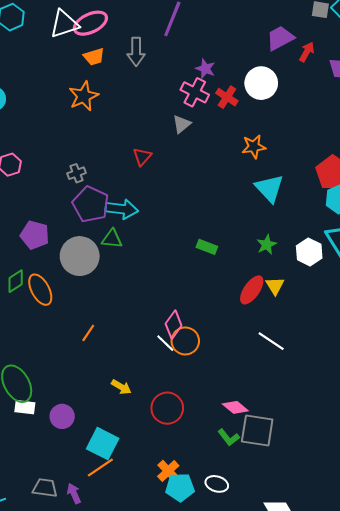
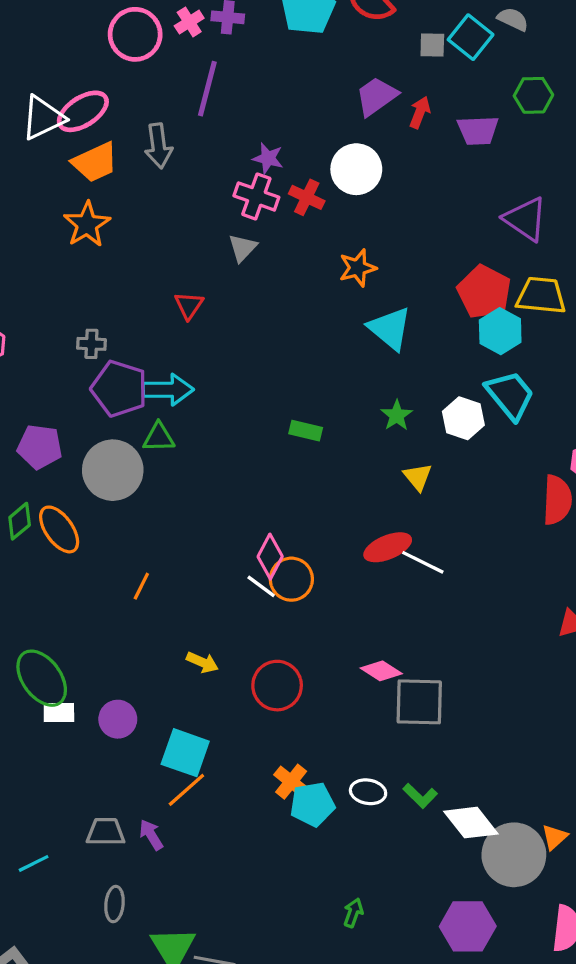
orange trapezoid: (94, 57) -> (95, 162), size x1.4
gray cross: (77, 173) -> (91, 344), turned 30
red ellipse: (252, 290) -> (388, 547), moved, turned 40
green L-shape: (229, 437) -> (420, 796), moved

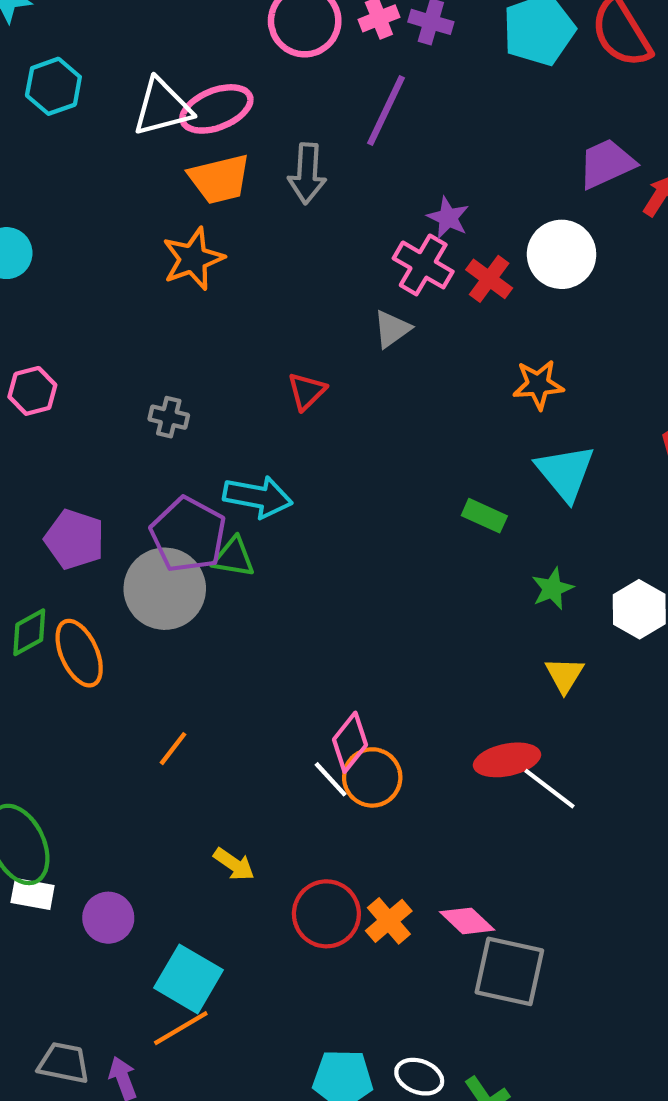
purple pentagon: (119, 389) -> (188, 535), moved
green rectangle: (306, 431) -> (484, 516), moved
orange cross: (291, 782) -> (389, 921), moved

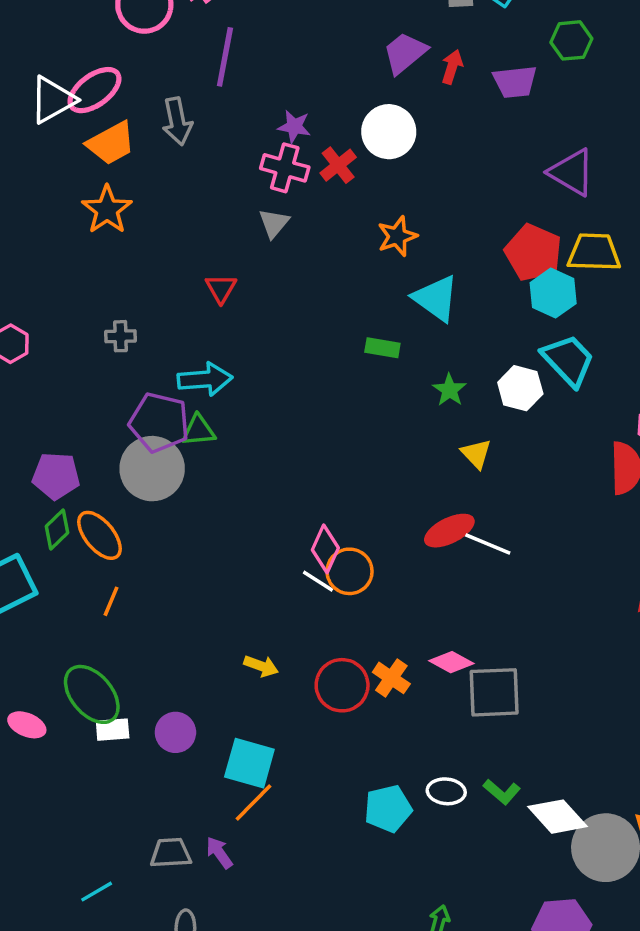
red cross: (489, 279) -> (338, 165), turned 30
purple pentagon: (74, 539) -> (56, 476), moved
orange line: (173, 749) -> (111, 601), moved

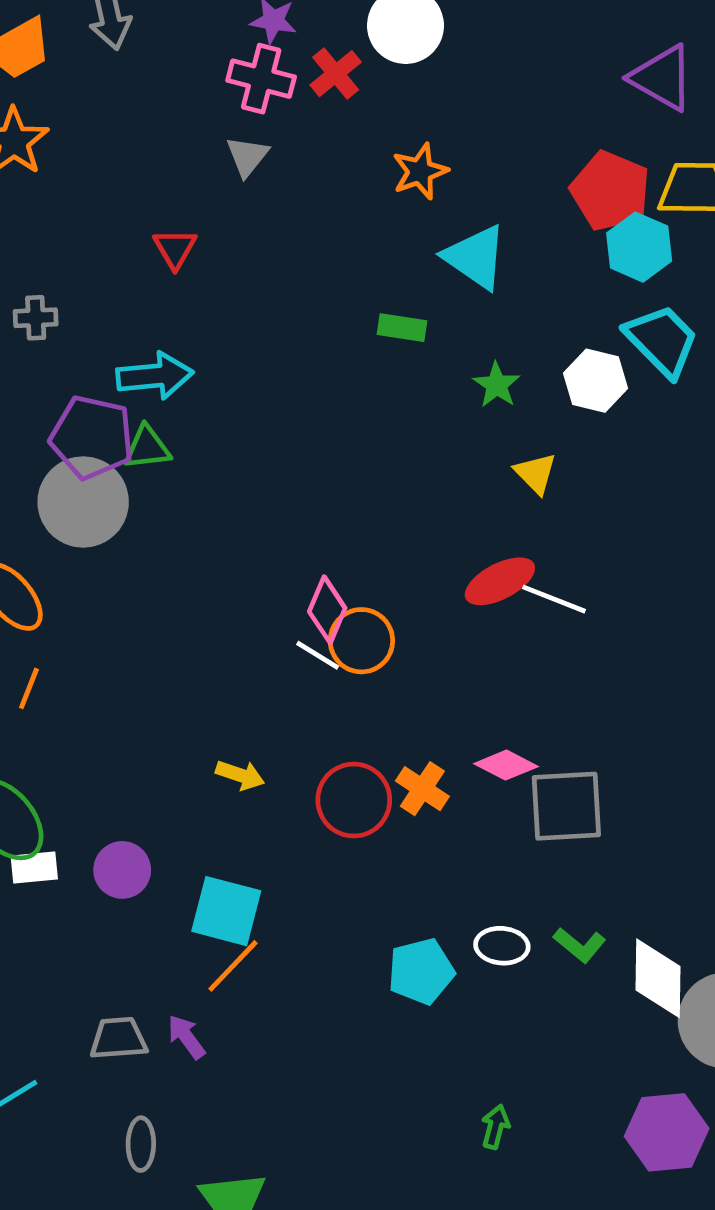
white diamond: (558, 817) -> (658, 978), turned 44

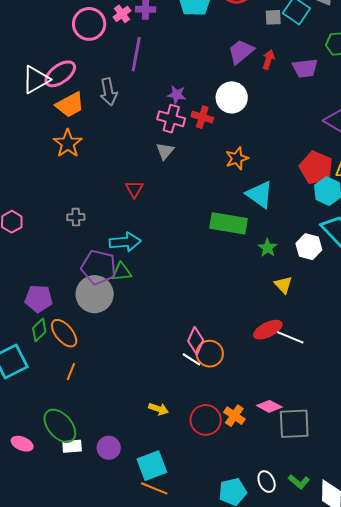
red cross: (336, 74) -> (202, 117), turned -35
green rectangle: (402, 328) -> (228, 223), size x1.8
cyan square: (226, 911) -> (152, 466), turned -36
white ellipse: (502, 946) -> (267, 482), turned 60
orange line: (233, 966) -> (154, 488), turned 68

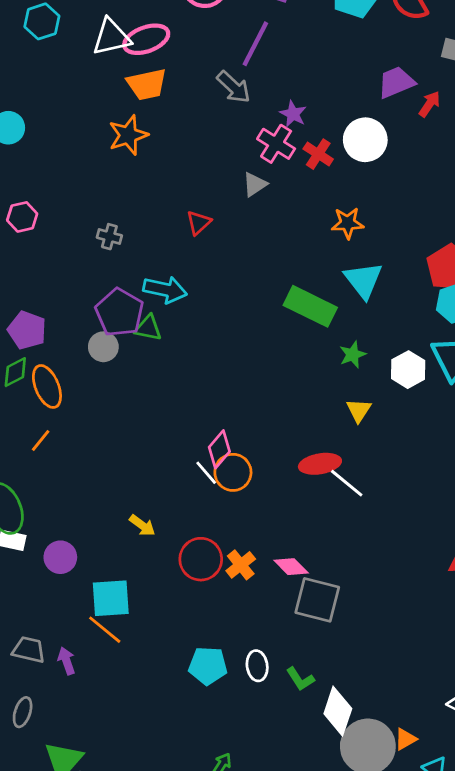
gray arrow: (108, 92) -> (234, 87), moved, turned -52
gray circle: (95, 294) -> (103, 347), size x0.6

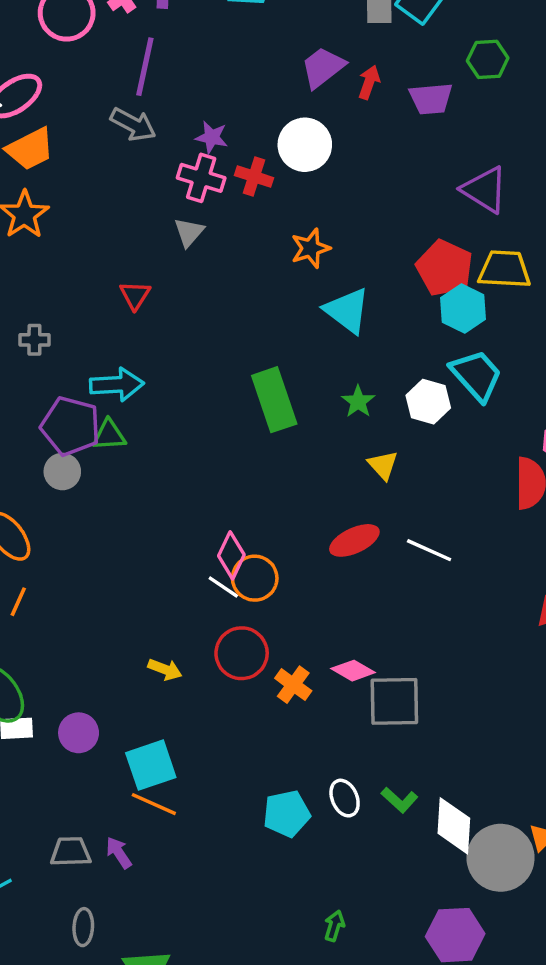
green rectangle: (310, 306) -> (274, 400), moved, turned 60
white line: (347, 483) -> (429, 550), moved
red circle: (201, 559) -> (242, 653), moved

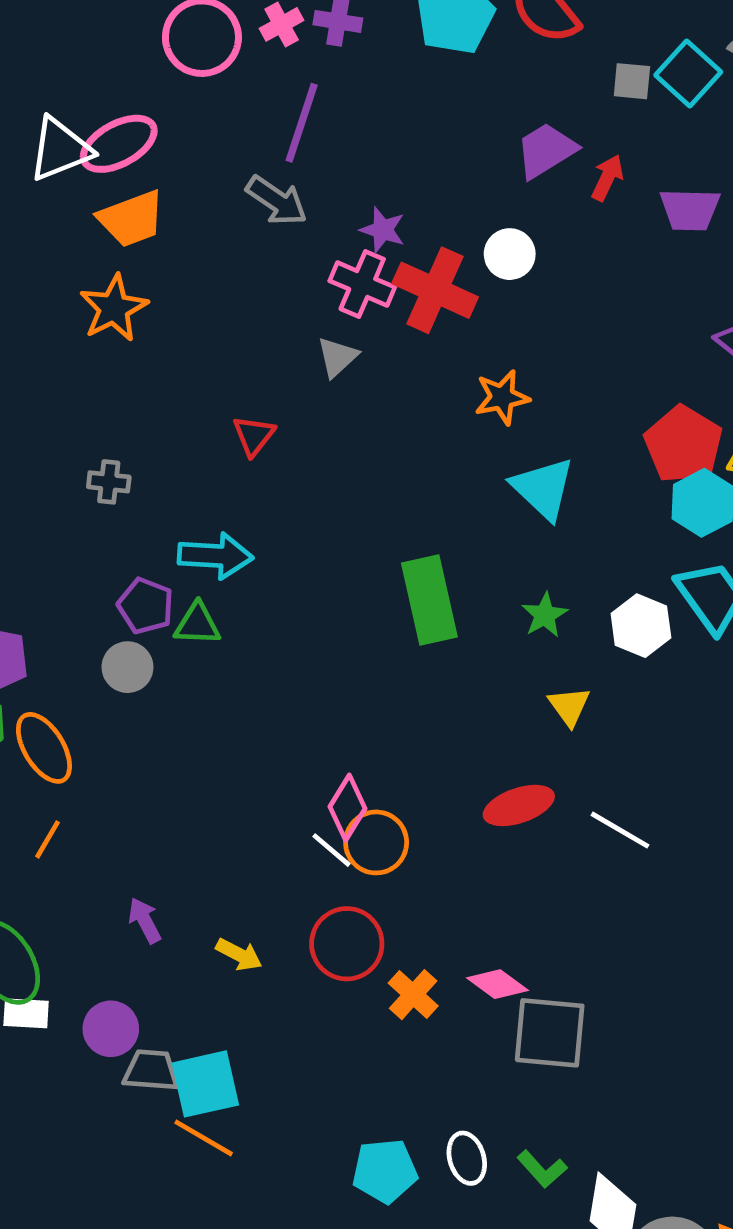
white circle: (305, 145) -> (510, 254), size x0.7
red cross: (254, 177) -> (435, 290), size x1.6
purple pentagon: (71, 426) -> (146, 606), size x0.7
gray trapezoid: (71, 852) -> (151, 1071), moved
purple arrow: (119, 853) -> (145, 920), moved

